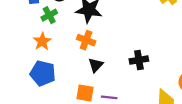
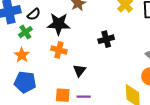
black cross: (139, 60) -> (106, 39), moved
black triangle: (96, 65) -> (79, 71), moved

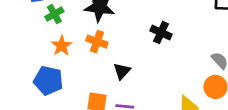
black cross: (106, 39) -> (161, 33), turned 35
orange star: (22, 55) -> (62, 46), moved

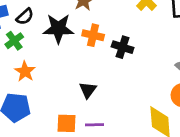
orange cross: (97, 42) -> (93, 35), moved

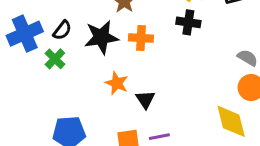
black cross: (123, 47) -> (188, 22), moved
orange star: (25, 71) -> (117, 83), moved

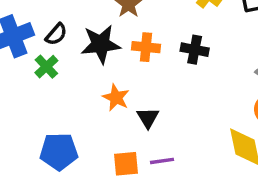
black cross: (188, 22) -> (195, 50), moved

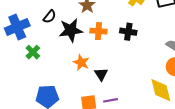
black semicircle: (56, 34) -> (50, 17), moved
green cross: (46, 67) -> (33, 52), moved

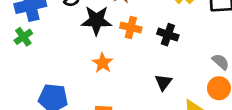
green cross: (33, 52) -> (23, 37), moved
black triangle: (101, 74) -> (163, 82), moved

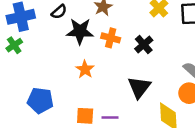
black cross: (168, 35) -> (144, 45), turned 30
black triangle: (163, 82) -> (139, 87), size x1.5

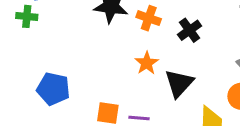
green cross: (14, 45) -> (27, 16), turned 35
orange star: (85, 69) -> (147, 63), moved

